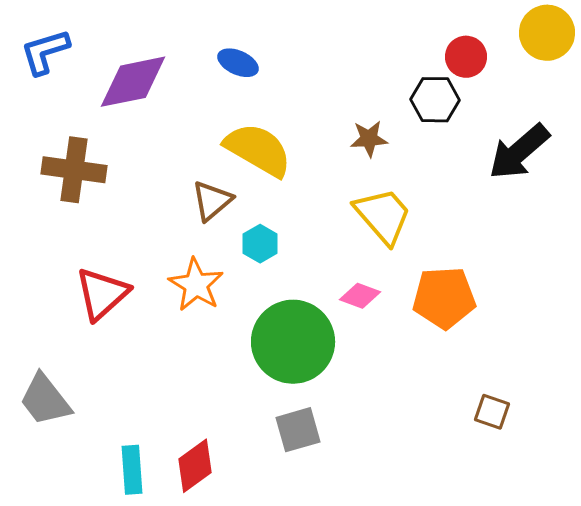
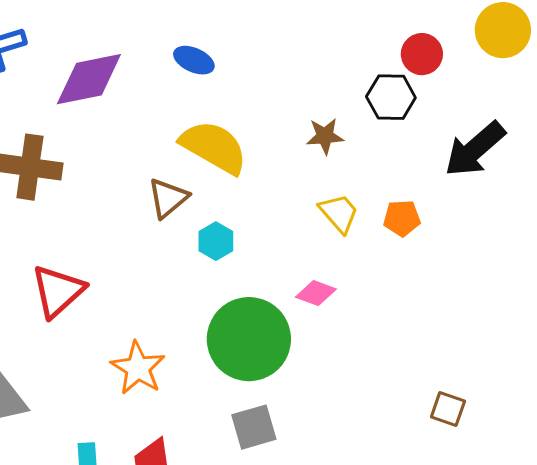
yellow trapezoid: (383, 216) -> (339, 213), size x0.7
orange star: (196, 285) -> (138, 368), moved
orange pentagon: (444, 298) -> (402, 218), moved, size x0.6

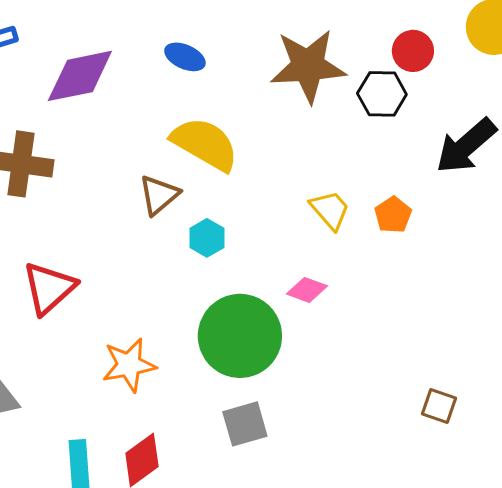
brown star: (325, 136) -> (308, 66), moved, size x2.0
orange pentagon: (402, 218) -> (393, 215), turned -30
orange star: (138, 368) -> (129, 365), turned 30

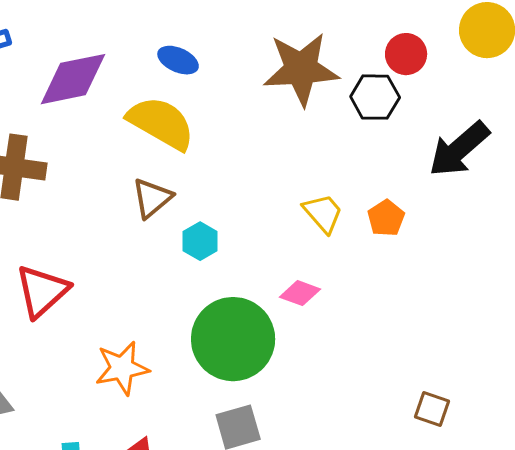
yellow semicircle: (205, 144) -> (161, 123), moved

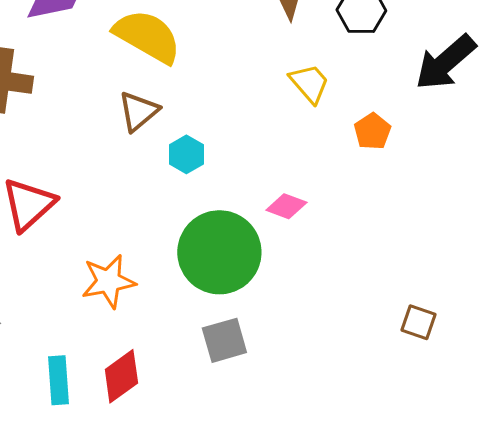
yellow trapezoid: (323, 213) -> (309, 83), moved

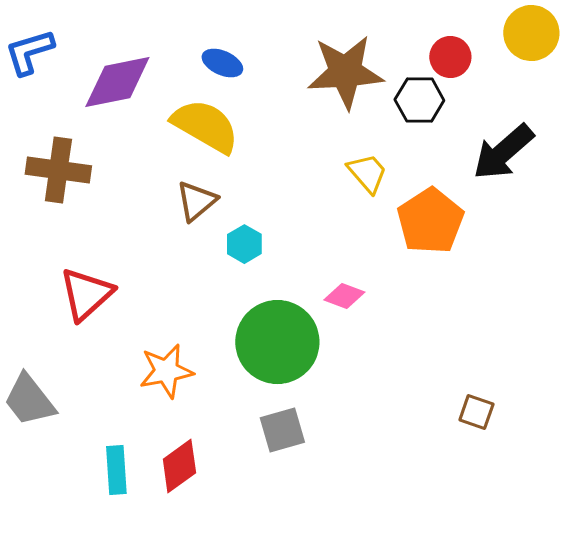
orange pentagon: (372, 131) -> (430, 221), size x1.8

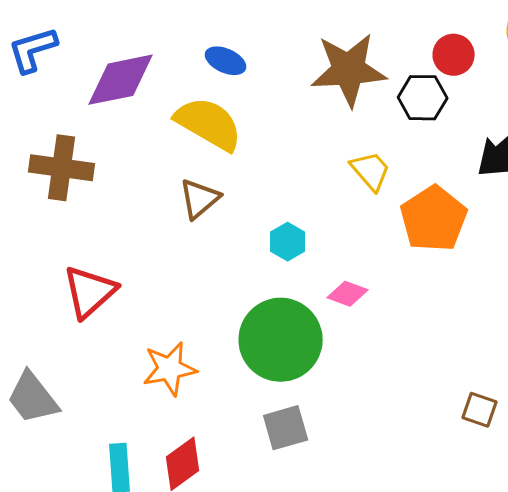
cyan hexagon: (244, 244) -> (288, 242), moved

